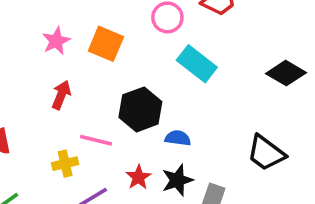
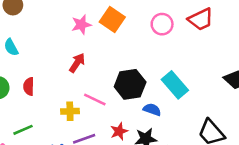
orange square: (106, 44) -> (112, 19), moved
cyan rectangle: (197, 64) -> (175, 85), moved

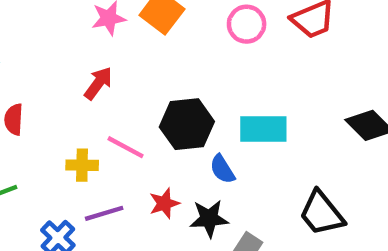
cyan rectangle: (175, 85) -> (263, 129), turned -52
blue semicircle: (152, 110) -> (222, 169), turned -144

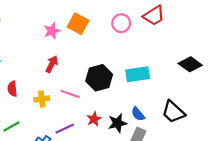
yellow cross: (82, 165) -> (42, 99), moved
blue semicircle: (222, 169) -> (138, 114), moved

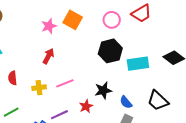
cyan rectangle: (138, 74) -> (138, 64), moved
black hexagon: (99, 78) -> (110, 51), moved
pink line: (70, 94) -> (65, 83), turned -42
black star: (117, 123) -> (103, 90), moved

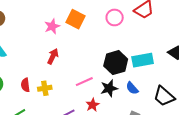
black hexagon: (110, 51) -> (116, 63), moved
red semicircle: (13, 78) -> (25, 85), moved
pink line: (65, 83) -> (84, 82), moved
blue semicircle: (126, 102) -> (132, 88), moved

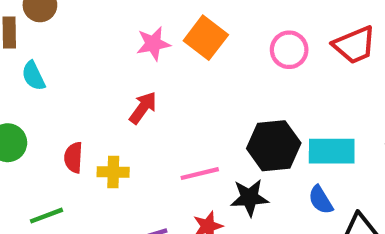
blue semicircle: (132, 88) -> (321, 200), moved

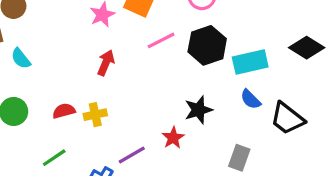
black hexagon: (274, 146) -> (207, 45), moved
red semicircle: (73, 157) -> (64, 111), turned 85
pink line: (200, 174) -> (161, 40), moved

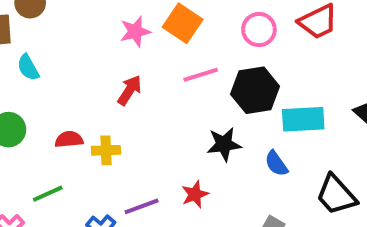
blue semicircle: (251, 99) -> (276, 164), moved
black star: (198, 110) -> (224, 144), moved

